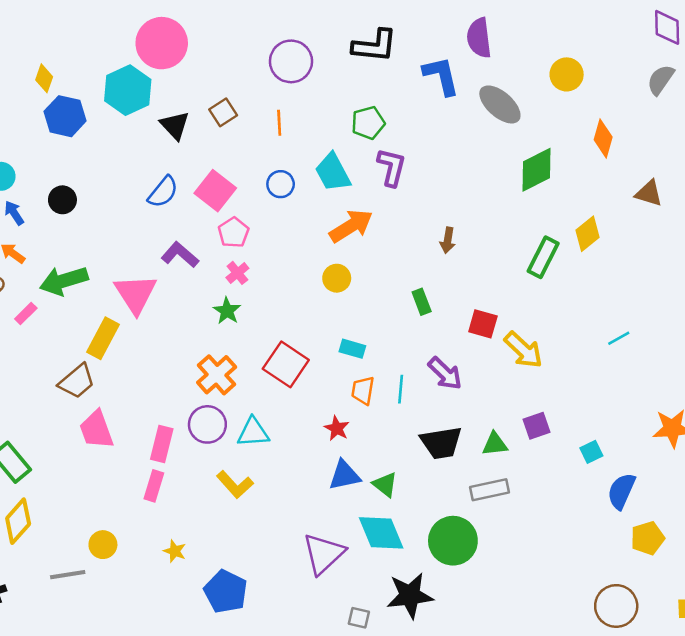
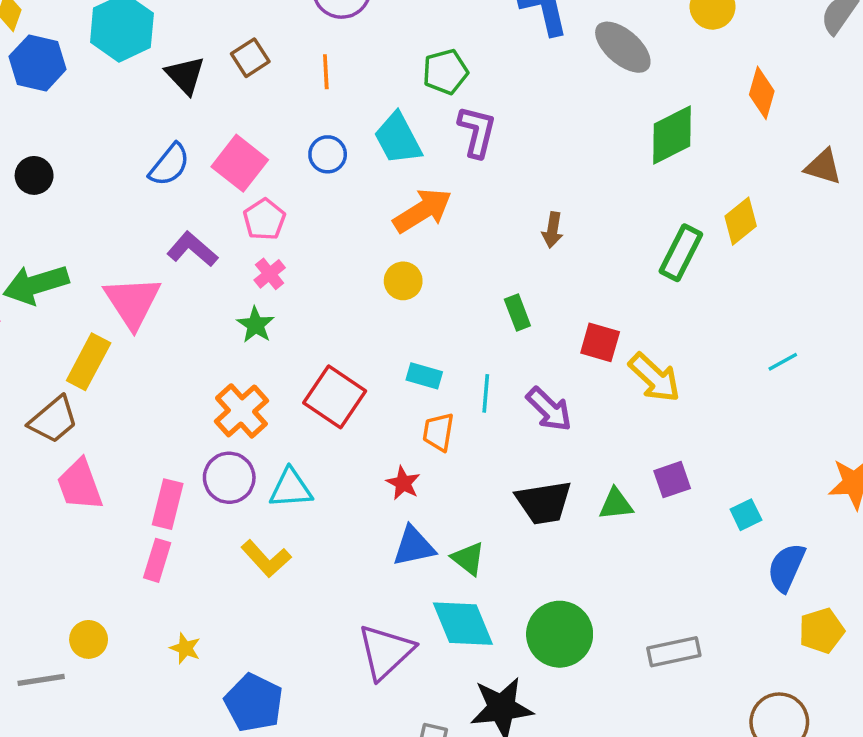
cyan line: (401, 389) -> (486, 393), moved
gray rectangle: (490, 490) -> (674, 652), moved

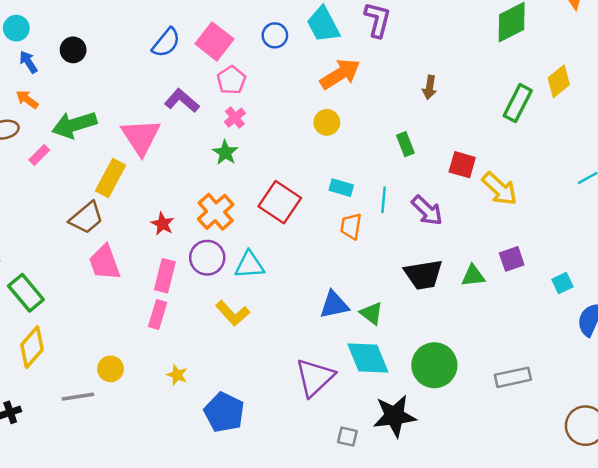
red star: (403, 483) -> (162, 224), moved

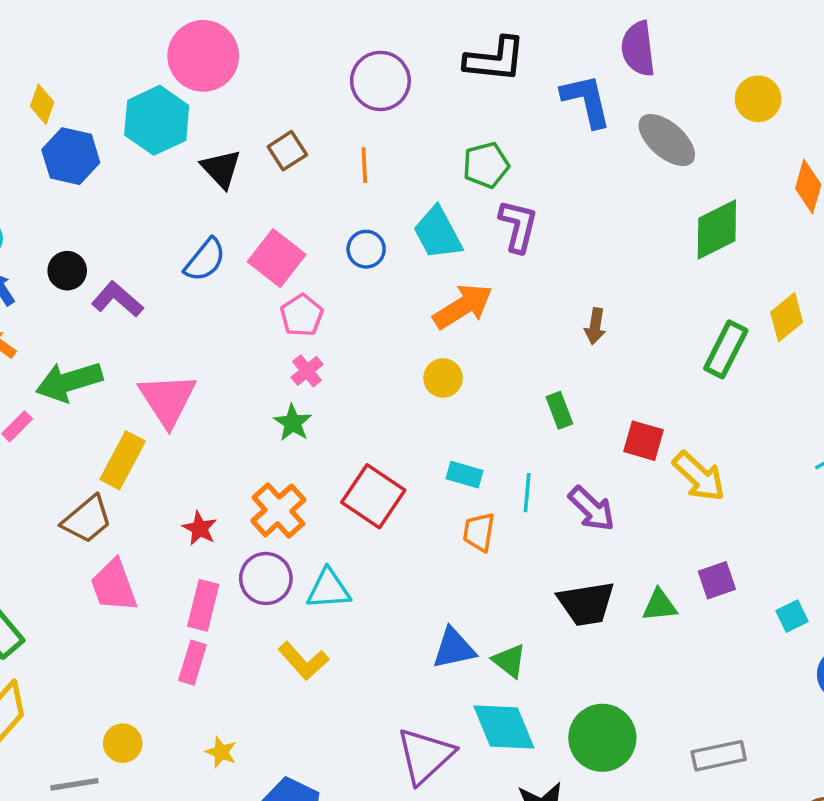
purple L-shape: (182, 101) -> (117, 299), moved

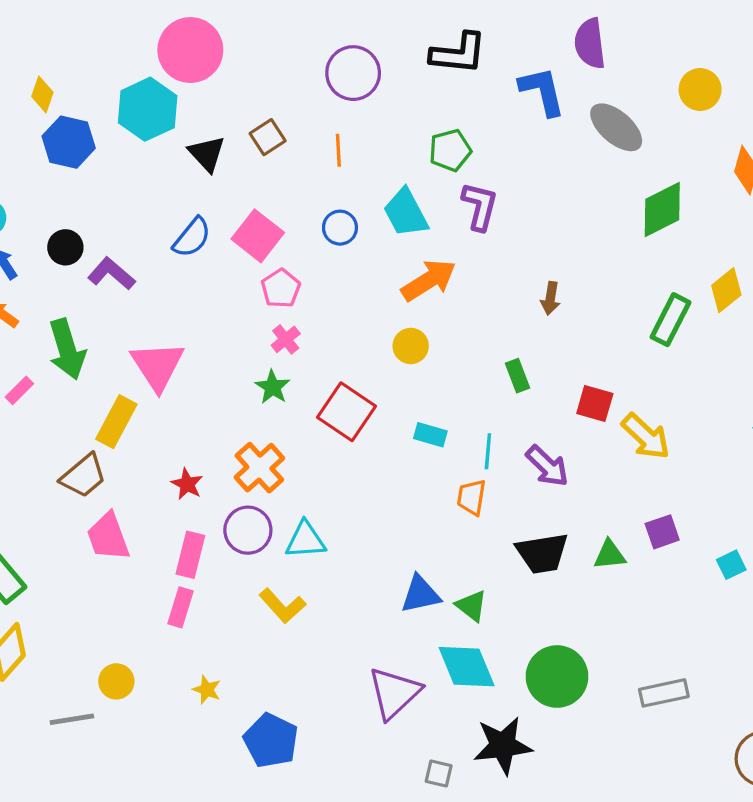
green arrow: (69, 382) -> (67, 349), turned -90
red square: (373, 496) -> (347, 412), moved
orange trapezoid: (479, 532) -> (472, 497), moved

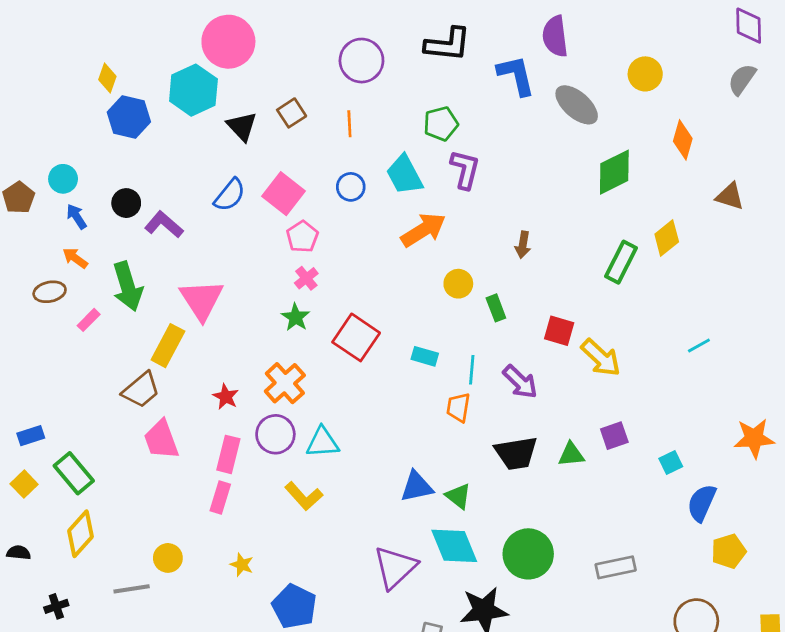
yellow circle: (411, 346) -> (458, 284), moved

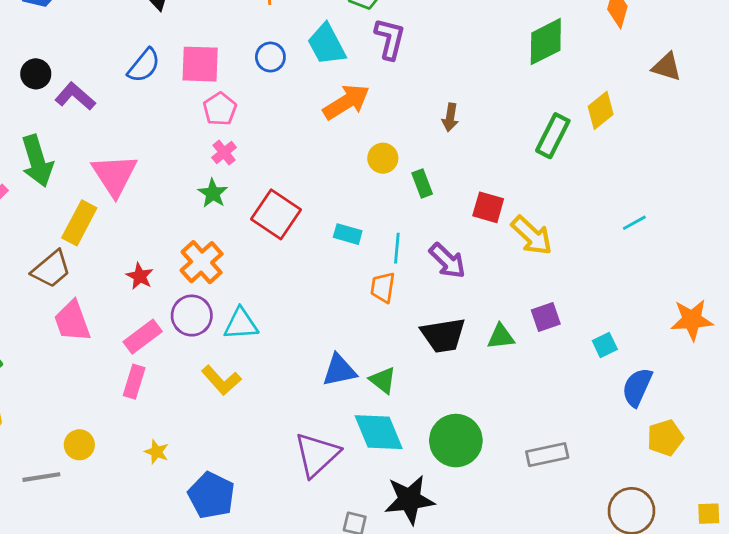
pink square: (284, 194) -> (200, 64), turned -36
pink rectangle: (228, 454) -> (143, 337), turned 39

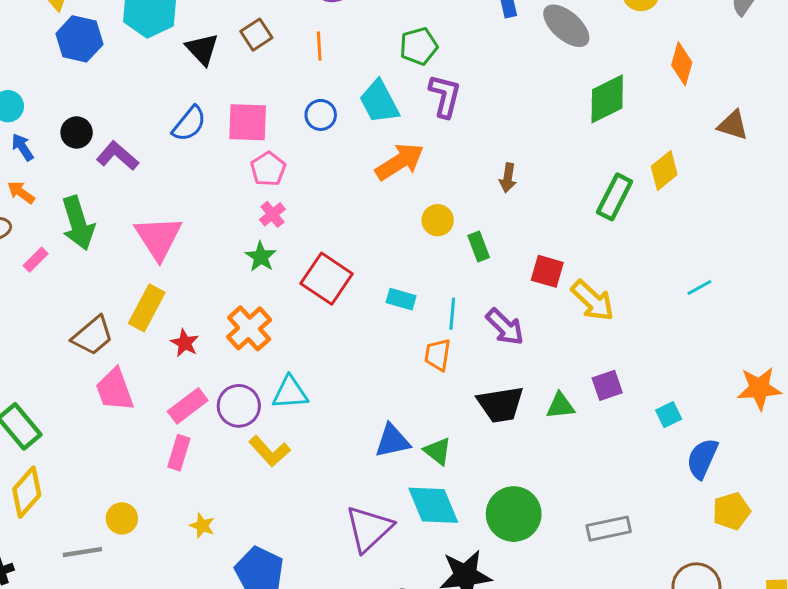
yellow rectangle: (79, 223) -> (147, 308), moved
purple circle: (192, 316) -> (239, 406), moved

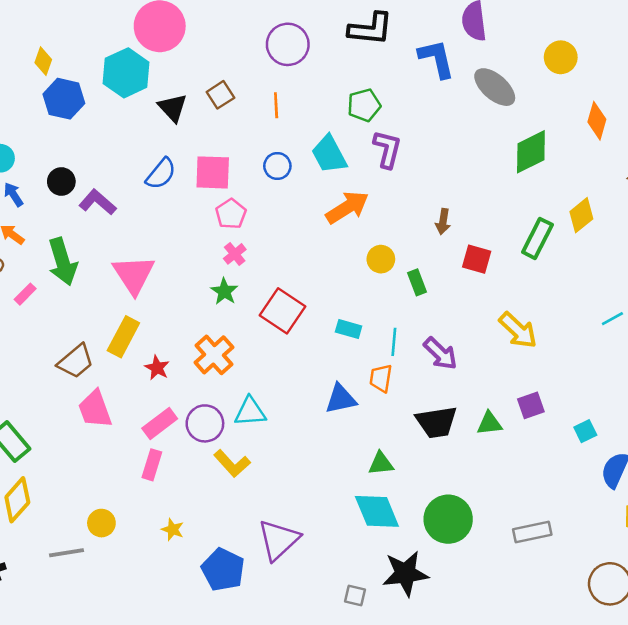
red square: (547, 271) -> (477, 259), moved
blue triangle: (392, 441) -> (341, 399), moved
green triangle: (438, 451) -> (381, 464), turned -44
purple triangle: (369, 529) -> (279, 540), moved

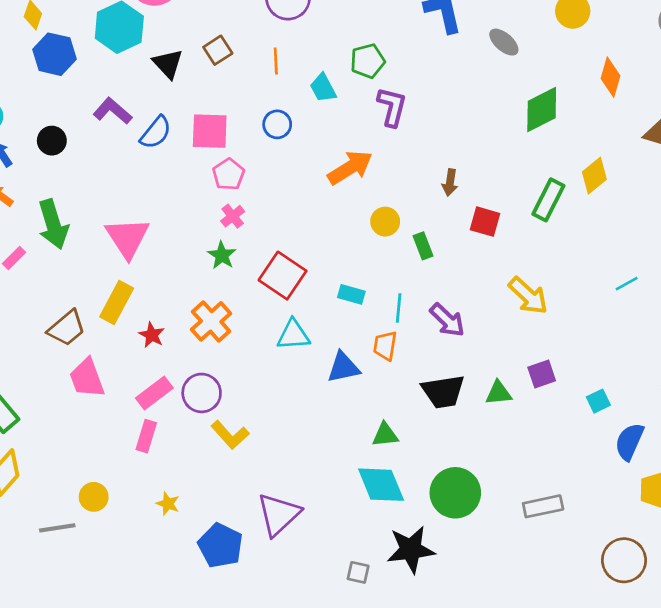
gray ellipse: (495, 87) -> (504, 42), size x0.7
cyan trapezoid: (329, 154) -> (323, 88), moved, size x0.7
purple L-shape: (98, 202) -> (113, 111), moved
cyan triangle: (250, 412) -> (293, 335), moved

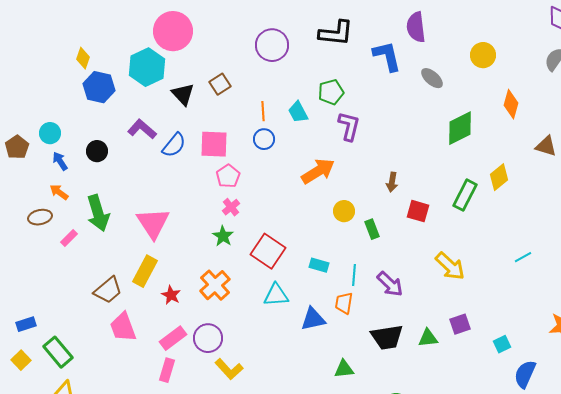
orange line: (276, 61) -> (263, 111), moved

